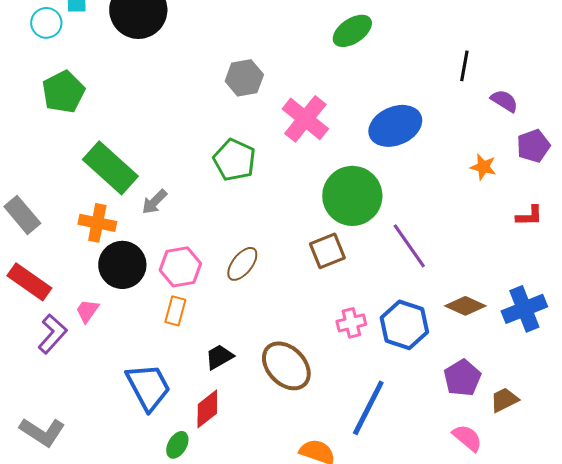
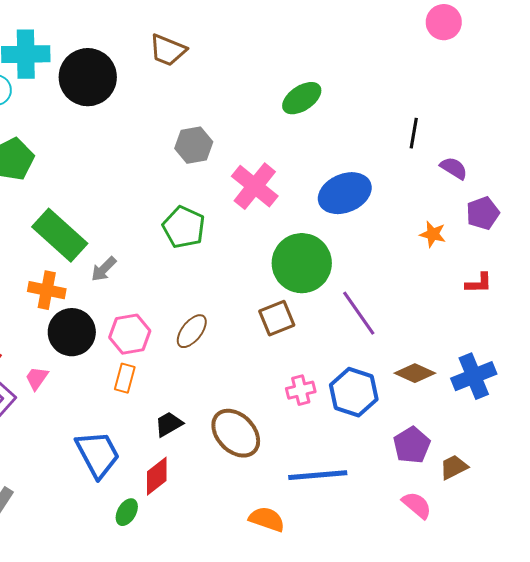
blue line: (368, 408) -> (318, 475), turned 58

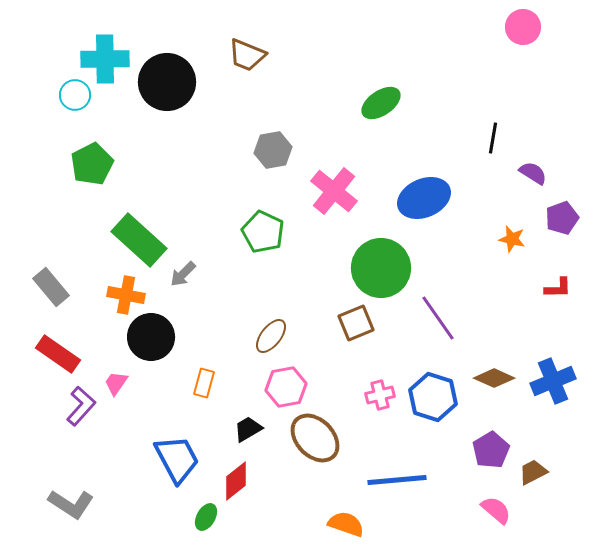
pink hexagon: (130, 334) -> (286, 387), moved

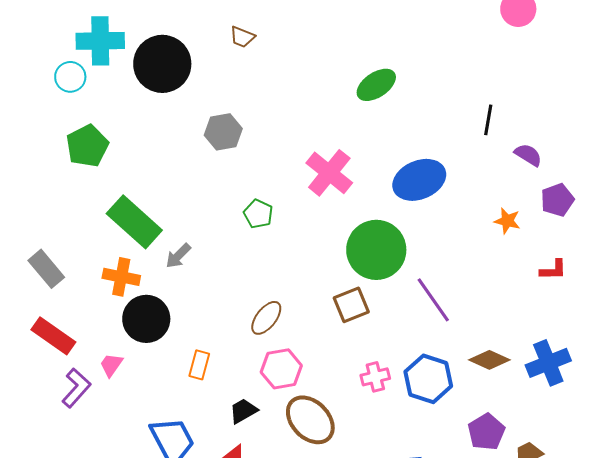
brown trapezoid: (247, 55) -> (242, 37), size x0.7
gray hexagon: (273, 150) -> (223, 132), moved
green pentagon: (263, 232) -> (258, 214), size x0.7

